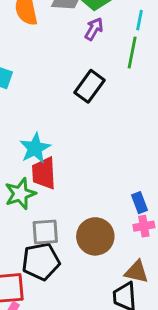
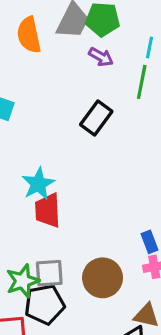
purple arrow: (94, 29) -> (101, 57), turned 90
green star: (20, 194) -> (23, 281), moved

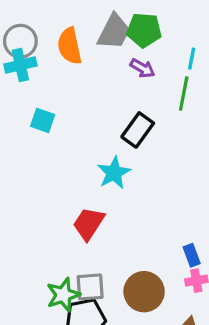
cyan star: (38, 184) -> (114, 173), moved
red trapezoid: (48, 210) -> (89, 224), turned 36

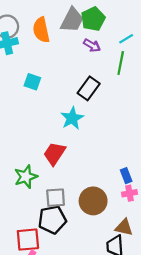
green pentagon: (144, 30) -> (93, 19), turned -30
cyan line: (192, 59) -> (126, 39), turned 48
cyan square: (43, 120) -> (32, 82), moved
green star: (63, 295) -> (26, 177), moved

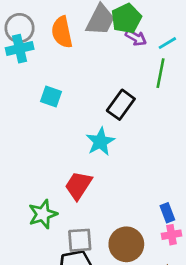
purple arrow: (92, 45) -> (136, 38), moved

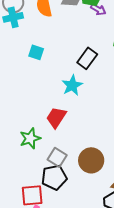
gray square: (80, 240) -> (57, 157), turned 36

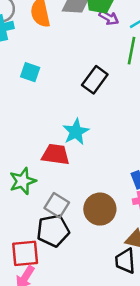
cyan star: (72, 85) -> (76, 132), moved
red trapezoid: (56, 117) -> (56, 155), turned 65

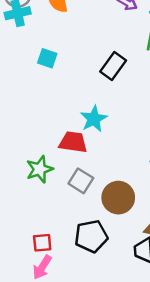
gray square: (57, 205) -> (81, 181), moved
black pentagon: (53, 231) -> (91, 236), moved
red square: (25, 253) -> (42, 243), size x0.7

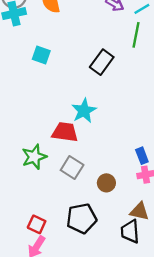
brown circle: (118, 198) -> (106, 183), size x0.6
red square: (42, 243) -> (37, 224), turned 30

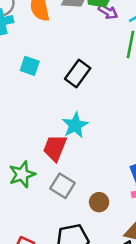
black rectangle: (102, 62) -> (78, 74), moved
red trapezoid: (65, 132) -> (55, 148), turned -76

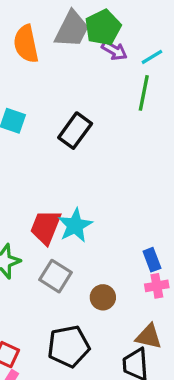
cyan star: (75, 125) -> (75, 225), moved

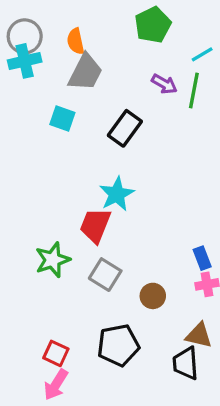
gray trapezoid: (72, 29) -> (85, 72), moved
orange semicircle: (26, 44) -> (76, 41), size x0.7
purple arrow: (114, 50) -> (164, 84), moved
cyan star: (75, 225) -> (117, 194), moved

